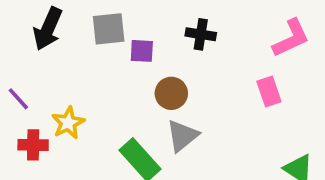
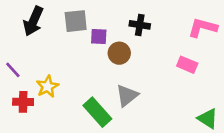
pink L-shape: (291, 38) -> (203, 28), turned -140
pink rectangle: (269, 91) -> (187, 65), turned -48
brown circle: (171, 93) -> (119, 53), moved

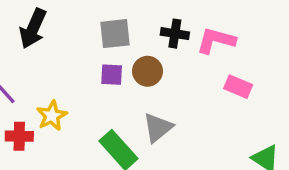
gray square: (76, 21) -> (115, 34), moved
pink L-shape: (203, 28) -> (216, 40), moved
purple square: (99, 36) -> (112, 75), moved

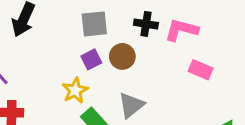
purple square: (112, 75) -> (91, 59), turned -30
yellow star: (52, 116) -> (75, 90), moved

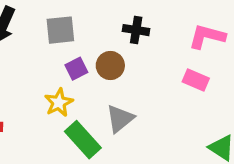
gray square: (94, 24) -> (60, 30), moved
pink L-shape: (181, 30) -> (207, 36), moved

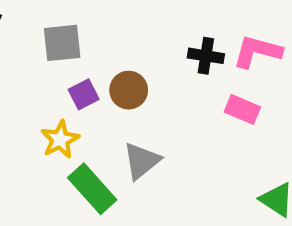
black cross: (136, 30) -> (206, 56), moved

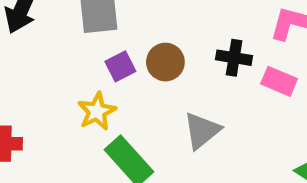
black cross: (206, 56) -> (234, 58), moved
gray triangle: (142, 161) -> (202, 131), moved

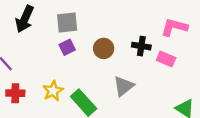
purple square: (120, 66) -> (67, 47), moved
yellow star: (97, 111) -> (53, 91), moved

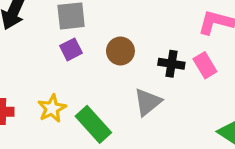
black cross: (141, 46) -> (171, 64), moved
pink rectangle: (166, 59) -> (205, 65), turned 36

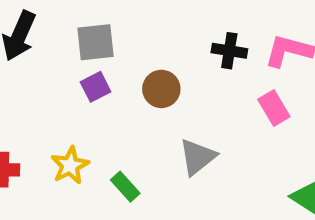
black cross: (171, 64) -> (229, 51), moved
green rectangle: (93, 124) -> (125, 187), size x0.6

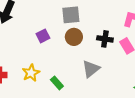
gray square: (96, 42) -> (71, 15), moved
black cross: (229, 51) -> (105, 39), moved

